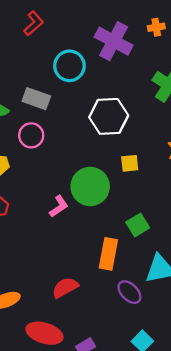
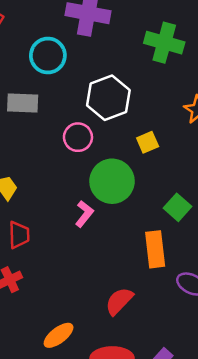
pink circle: (31, 135) -> (78, 137), moved

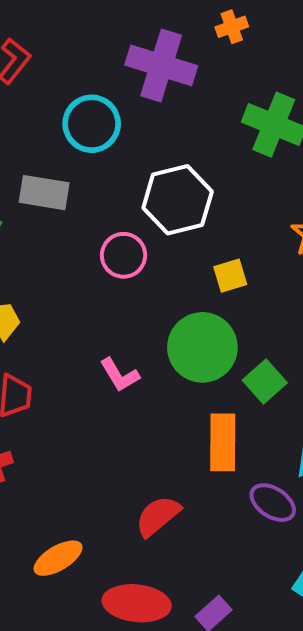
green circle: (112, 181) -> (202, 347), moved
pink L-shape: (84, 214) -> (120, 375), turned 104

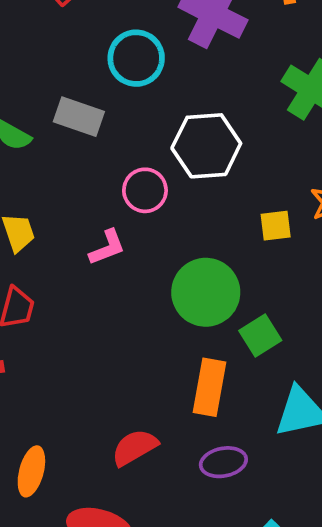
yellow square: (230, 276) -> (276, 226), moved
pink L-shape: (120, 375) -> (107, 247), moved, turned -90
purple ellipse: (273, 503) -> (223, 462), moved, turned -54
orange ellipse: (58, 558) -> (31, 471), turned -54

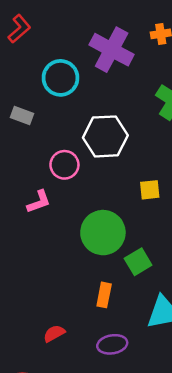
gray rectangle: (79, 117) -> (22, 116), size x0.7
orange rectangle: (209, 387) -> (104, 295), size x0.7
red semicircle: (135, 447) -> (54, 333), size x0.7

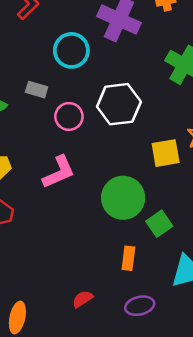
pink circle: (64, 165) -> (69, 116), moved
yellow square: (150, 190) -> (166, 153), size x1.4
pink L-shape: (39, 202) -> (59, 172), size x1.4

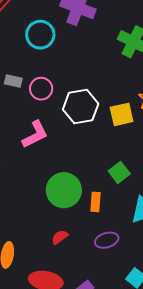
gray rectangle: (37, 90) -> (13, 81), moved
white hexagon: (119, 104) -> (81, 107), moved
green circle: (123, 198) -> (64, 190), moved

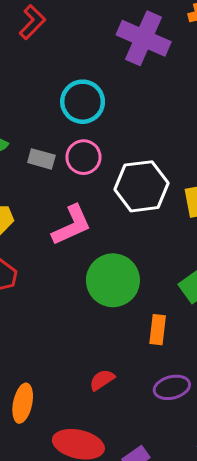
cyan circle: (40, 35) -> (83, 102), moved
gray rectangle: (13, 81) -> (41, 159), moved
green circle: (64, 190) -> (113, 280), moved

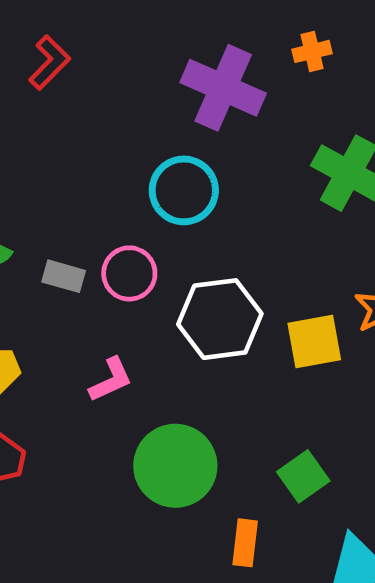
cyan circle: (83, 102) -> (184, 190), moved
pink L-shape: (72, 225) -> (111, 380), size x0.7

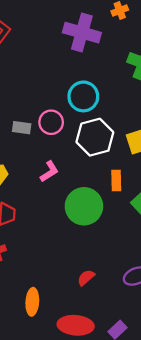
cyan circle: (184, 190) -> (83, 96), moved
orange rectangle: (245, 543) -> (116, 180), moved

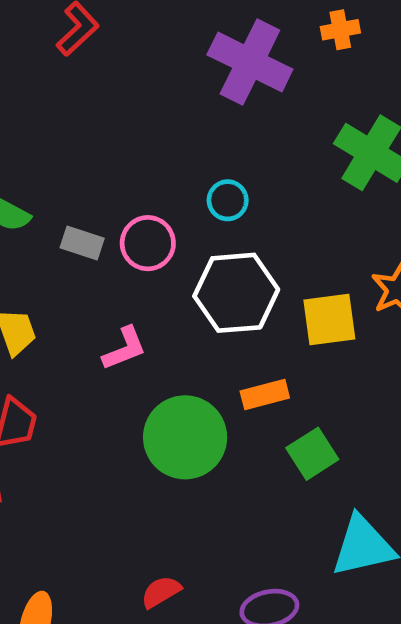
cyan circle: (83, 96) -> (228, 200), size x0.6
orange rectangle: (116, 180) -> (265, 395), turned 66

